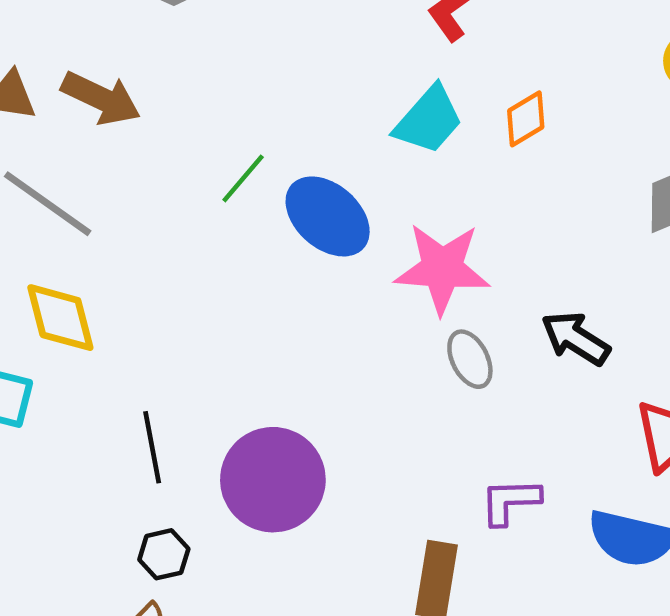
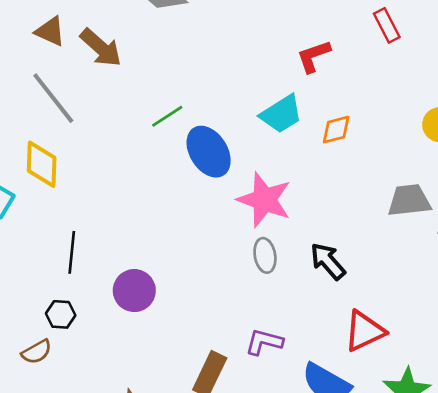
purple circle: (273, 480) -> (134, 291), size x0.7

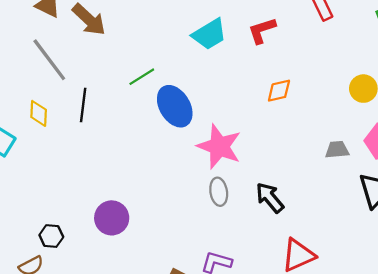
cyan trapezoid: (281, 114) -> (209, 34), moved
yellow diamond: (42, 164) -> (39, 113), size x0.7
gray trapezoid: (409, 200) -> (337, 150), size x0.7
black line: (72, 252) -> (83, 105), moved

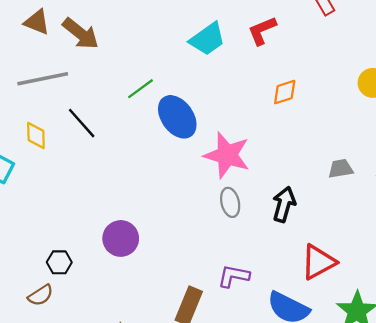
gray line: (49, 60) -> (43, 79), turned -60
black line: (83, 105) -> (82, 123), turned -44
gray trapezoid: (337, 150) -> (341, 169), moved
black arrow: (270, 198) -> (284, 204), turned 60

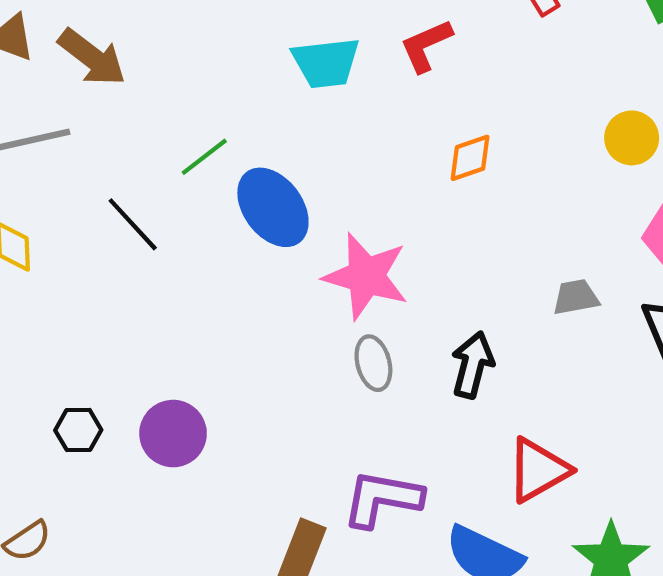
cyan trapezoid: (207, 39) -> (326, 63), turned 30
black line: (82, 123) -> (133, 224), moved
black hexagon: (59, 262) -> (78, 430), moved
purple L-shape: (234, 276) -> (382, 499), size x1.4

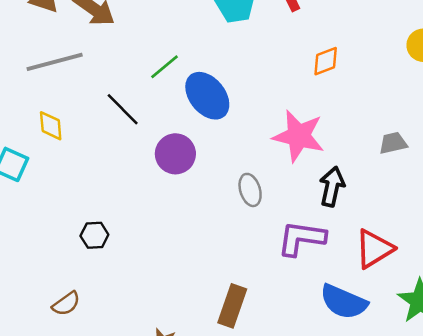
pink star: (366, 276) -> (299, 136), moved
gray ellipse: (373, 363) -> (250, 190), moved
purple circle: (173, 434) -> (175, 154), moved
purple L-shape: (382, 499) -> (301, 238), moved

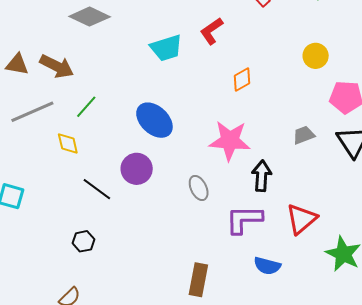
green line: (164, 67) -> (86, 107), moved
black line: (123, 109) -> (97, 189), moved
yellow diamond: (51, 126) -> (68, 143), moved
blue semicircle: (344, 302) -> (267, 266), moved, size x0.7

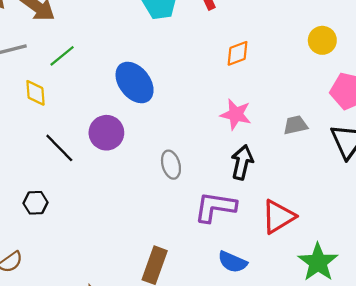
pink star: (230, 141) -> (236, 114), moved, size x0.7

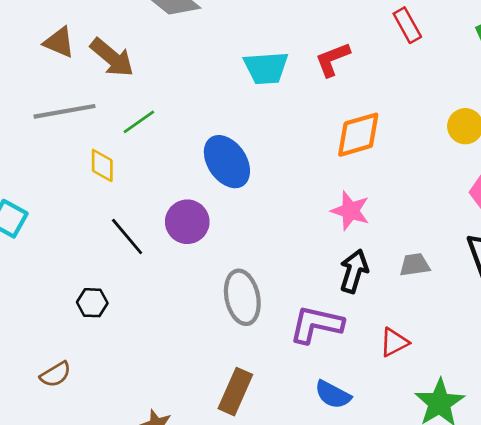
orange diamond: (238, 53) -> (358, 135), size x1.5
gray trapezoid: (295, 125) -> (415, 265), moved
gray ellipse: (171, 165) -> (242, 297), moved, size x1.5
red triangle: (278, 217) -> (394, 342), size x0.7

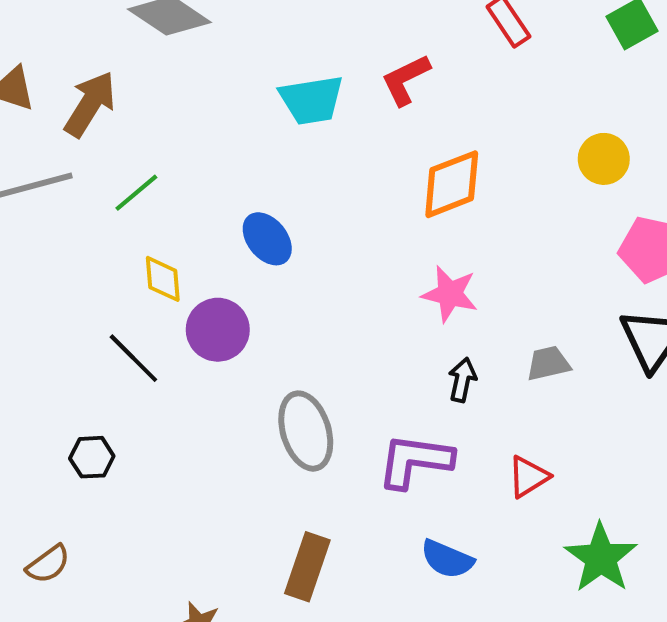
brown arrow: (112, 58) -> (90, 104), turned -93
blue ellipse: (227, 162) -> (267, 239), size x0.7
yellow diamond: (102, 165) -> (163, 279), moved
black arrow: (354, 271) -> (462, 380), size x0.7

